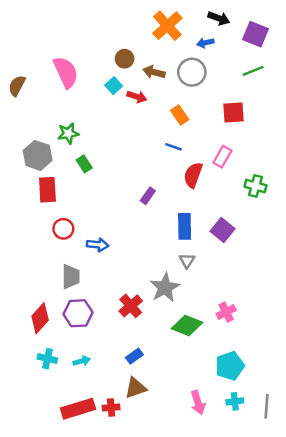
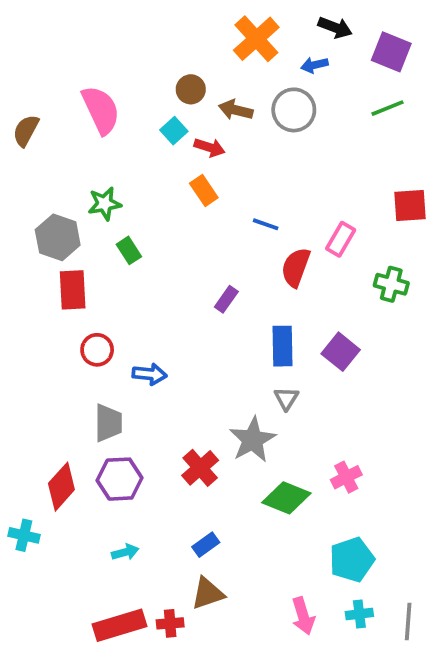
red square: (233, 113) -> (410, 206), moved
orange rectangle: (180, 115) -> (204, 191), moved
cyan cross: (47, 359) -> (24, 535), moved

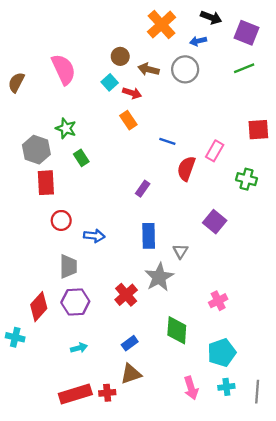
green star: (105, 204) -> (66, 128), turned 30
blue rectangle: (283, 346) -> (149, 236), moved
green diamond: (286, 498) -> (177, 330), moved, turned 72

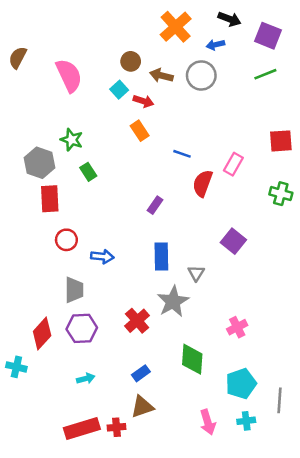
brown semicircle: (16, 82) -> (18, 58), moved
green cross: (247, 179) -> (281, 194), moved
gray line: (257, 392) -> (280, 400), moved

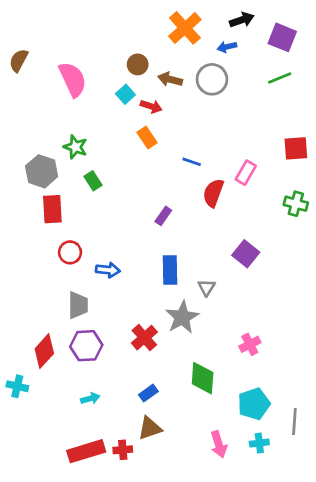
black arrow: (229, 19) -> (242, 20), turned -40

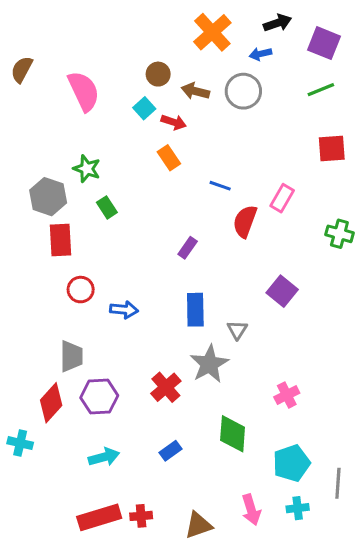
red square: (296, 148) -> (332, 148), moved
gray trapezoid: (78, 305) -> (71, 356), moved
cyan arrow: (90, 398) -> (104, 457), size x1.4
brown triangle: (150, 428) -> (198, 525), moved

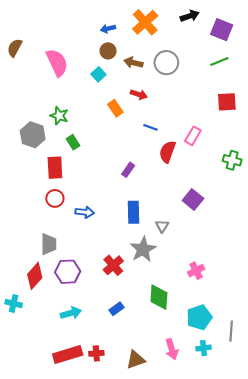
blue arrow: (260, 54) -> (108, 29), moved
red arrow: (174, 122) -> (139, 94), moved
red rectangle: (60, 240) -> (55, 168), moved

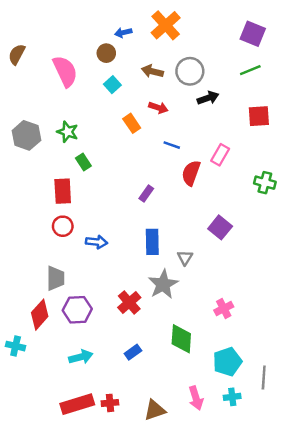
black arrow: (190, 16) -> (208, 98), moved
brown circle: (108, 51) -> (106, 53), moved
gray hexagon: (33, 135) -> (26, 135), moved

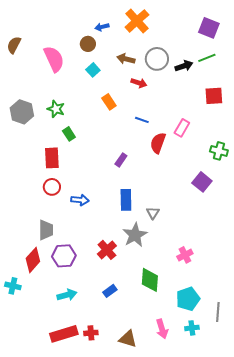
black arrow: (208, 98) -> (184, 66), moved
red arrow: (158, 108) -> (139, 83), moved
purple square: (220, 227) -> (202, 182), moved
brown triangle: (155, 410) -> (128, 339), turned 36

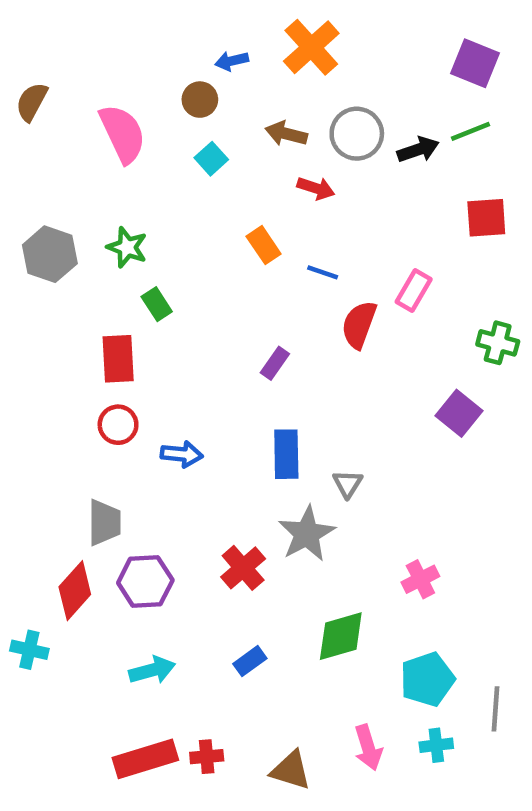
orange rectangle: (109, 102) -> (264, 245), moved
green diamond: (150, 280) -> (341, 636), turned 70

